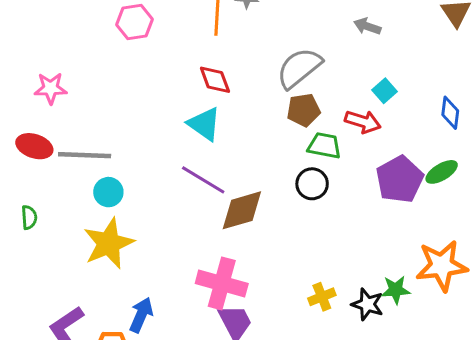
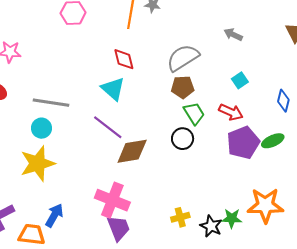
red arrow: (363, 122) -> (231, 112), moved
green trapezoid: (324, 146) -> (194, 113), turned 40
gray line: (85, 155) -> (51, 103), moved

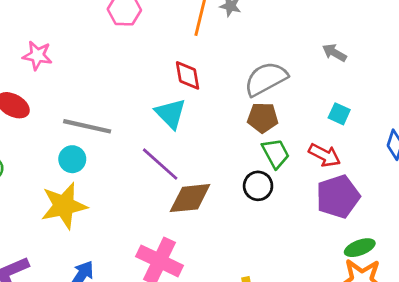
cyan square: (240, 80) -> (339, 114), turned -35
green ellipse: (273, 141) -> (360, 248), moved

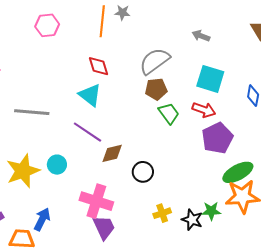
cyan square: (339, 114) -> (210, 79), size x1.8
cyan circle: (72, 159) -> (57, 165), moved
black circle: (258, 186) -> (143, 172), moved
brown diamond: (190, 198) -> (112, 153), size x0.7
green ellipse: (360, 248) -> (238, 172), size x1.4

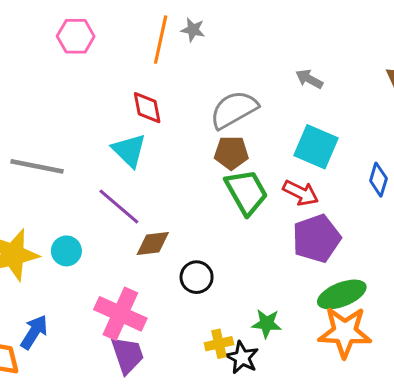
green trapezoid: (169, 113) -> (246, 192), size x1.4
green star: (211, 211) -> (267, 323), moved
black star: (192, 220) -> (242, 358), moved

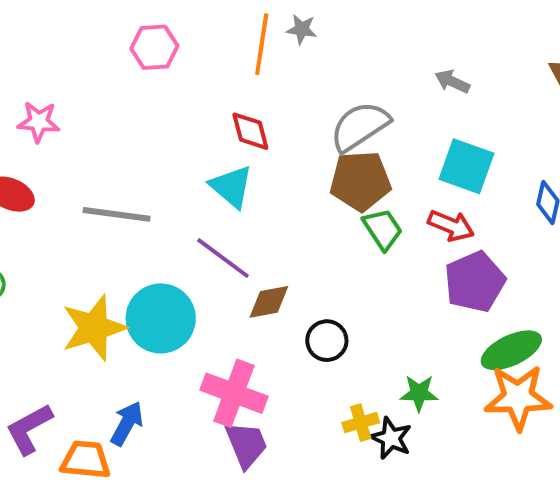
brown pentagon: (231, 153) -> (360, 181), size x1.4
green trapezoid: (246, 192) -> (383, 229), size x0.7
cyan circle: (66, 251) -> (161, 318), size x1.8

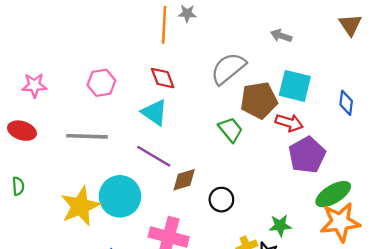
pink hexagon: (154, 47) -> (101, 83), moved
brown pentagon: (360, 181) -> (259, 100), moved
green trapezoid: (383, 229) -> (231, 130), moved

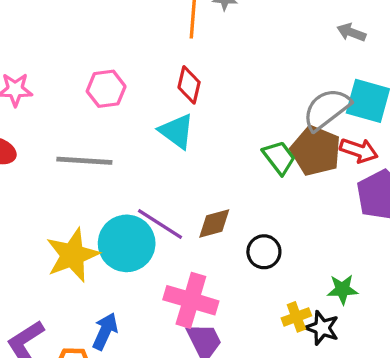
gray semicircle: (228, 68) -> (327, 109), moved
red diamond: (163, 78) -> (189, 85), turned 32
brown pentagon: (259, 100) -> (316, 151), moved, turned 30
purple line: (154, 156) -> (160, 224), moved

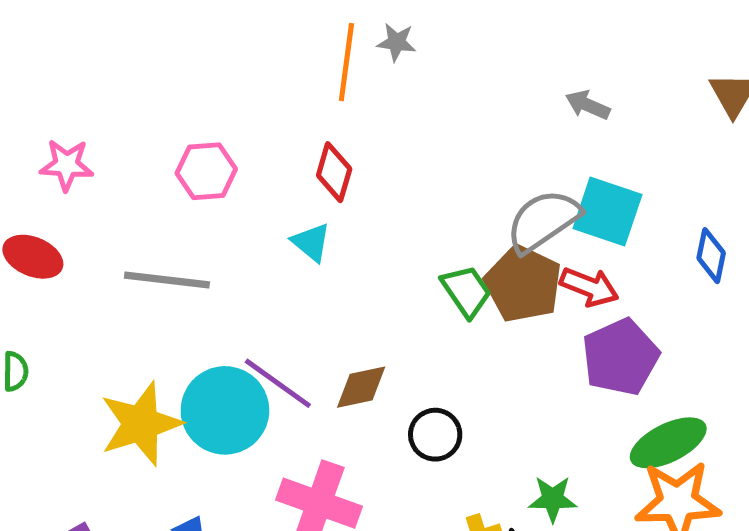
cyan triangle: (177, 131) -> (311, 242), size x0.7

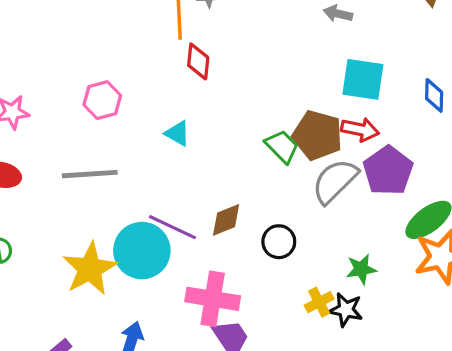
red diamond: (334, 172) -> (198, 61), moved
gray semicircle: (543, 221) -> (335, 181), moved

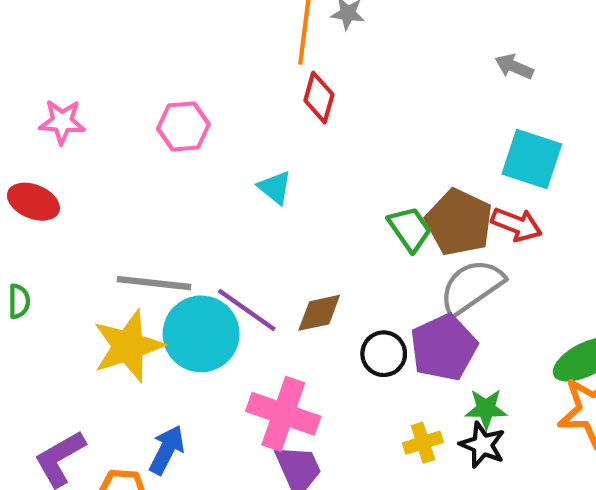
purple pentagon: (388, 171) -> (444, 347), moved
gray line: (90, 174) -> (154, 283), moved
black star: (346, 310) -> (483, 445), moved

